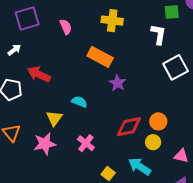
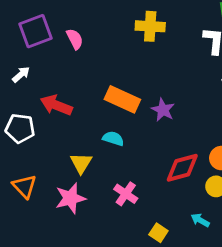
pink semicircle: (66, 27) -> (75, 39), moved
orange rectangle: (100, 57) -> (122, 99), moved
cyan arrow: (140, 166) -> (200, 220), size x0.6

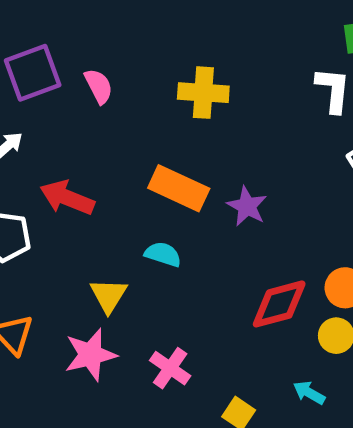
yellow cross: (150, 26) -> (203, 93), moved
pink cross: (126, 194) -> (170, 368), moved

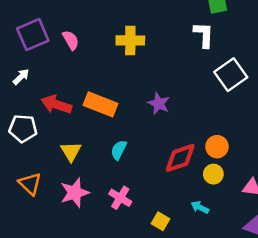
orange rectangle: (179, 188) -> (100, 104), moved
cyan semicircle: (163, 254) -> (119, 150), moved, turned -78
yellow triangle: (108, 295) -> (71, 151), moved

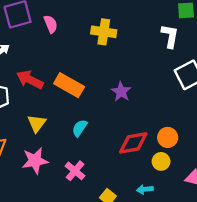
cyan arrow: (200, 207) -> (145, 189), turned -42

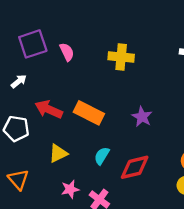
yellow triangle: (37, 123) -> (58, 153), turned 30
red diamond: (133, 143) -> (135, 167), moved
pink star: (35, 161) -> (70, 189), moved, size x0.7

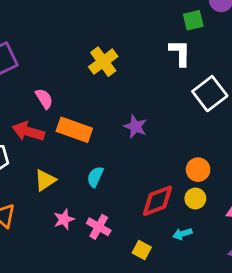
pink semicircle: (67, 52) -> (44, 99), moved
yellow cross: (121, 57) -> (103, 62), turned -35
red diamond: (135, 167) -> (157, 201), moved

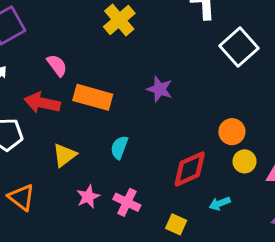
yellow circle: (195, 198) -> (245, 161), moved

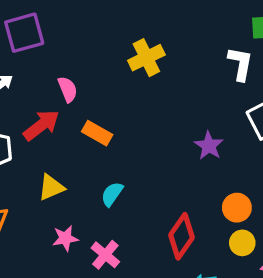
purple star: (160, 89) -> (209, 146), moved
orange rectangle: (93, 97) -> (97, 133), size x0.7
red arrow: (42, 103) -> (41, 125), turned 116
red diamond: (190, 169) -> (181, 236), turned -45

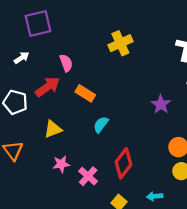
cyan semicircle: (112, 194) -> (101, 125), moved
red diamond: (181, 236) -> (123, 163), moved

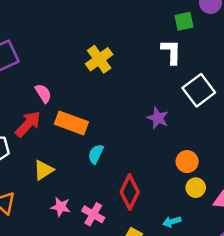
orange rectangle: (85, 93) -> (71, 123), size x1.4
pink star: (61, 164) -> (61, 207), turned 30

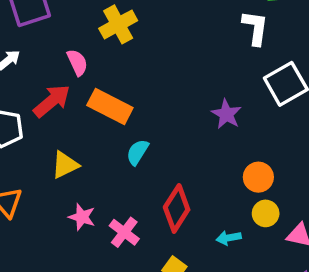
yellow cross: (99, 59) -> (118, 24), moved
cyan arrow: (172, 222) -> (229, 238), moved

